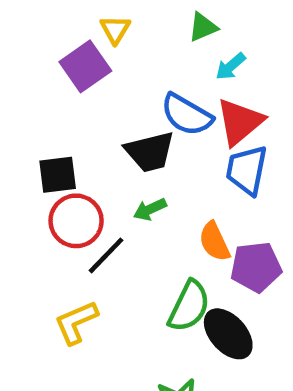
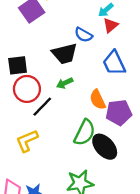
blue semicircle: (187, 115) -> (83, 35), size x0.7
red triangle: (240, 122) -> (111, 25), moved, size x0.6
blue trapezoid: (247, 170) -> (114, 63), turned -36

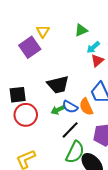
blue semicircle: (83, 35) -> (70, 107), moved
orange semicircle: (98, 100) -> (86, 107), moved
black line: (42, 107) -> (70, 130), moved

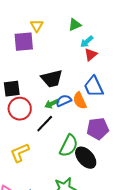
purple square: (30, 47) -> (24, 42), turned 30
blue semicircle: (70, 107) -> (64, 101), turned 126
black line: (70, 130) -> (45, 124), moved

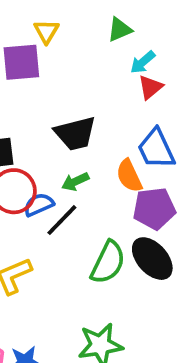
blue semicircle: (64, 101) -> (39, 205), moved
purple pentagon: (98, 129) -> (154, 209), moved
black ellipse: (86, 158) -> (152, 259), moved

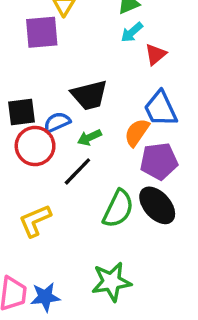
cyan arrow: (143, 62) -> (132, 32), moved
orange semicircle: (129, 176) -> (137, 132), turned 60
blue semicircle: (39, 205) -> (57, 122), moved

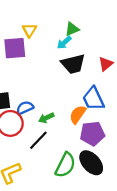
cyan arrow: (132, 32) -> (64, 43), moved
red triangle: (156, 54) -> (106, 64), moved
black trapezoid: (89, 95) -> (73, 64), moved

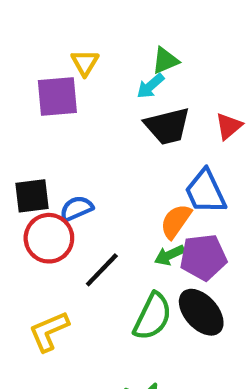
green arrow: (46, 118) -> (169, 255), moved

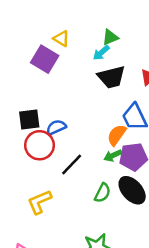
yellow triangle: (85, 63) -> (61, 39), turned -30
purple square: (57, 97) -> (45, 59), turned 36
green semicircle: (153, 316) -> (102, 193), size x0.7

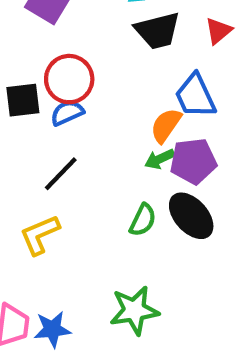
red circle: (40, 145) -> (69, 79), moved
black line: (72, 165) -> (61, 174), moved

